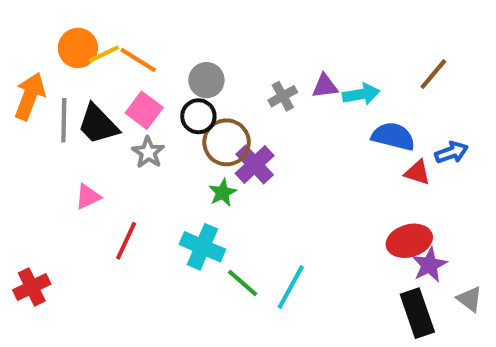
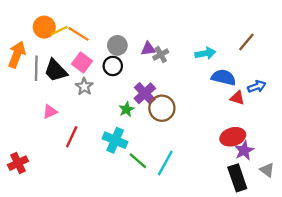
purple triangle: (325, 86) -> (148, 49), moved
brown circle: (227, 142) -> (162, 108), moved

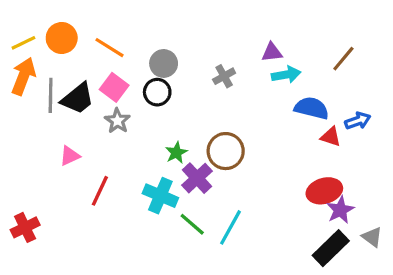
yellow line: (59, 31) -> (23, 43), moved
purple triangle: (148, 49) -> (272, 52), moved
black trapezoid: (56, 71) -> (78, 98), turned -85
purple cross: (145, 93) -> (197, 178), moved
black rectangle: (237, 178) -> (331, 248), turned 65

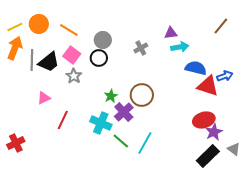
brown line: (343, 59) -> (221, 26), moved
red triangle: (331, 137) -> (208, 86), size x1.6

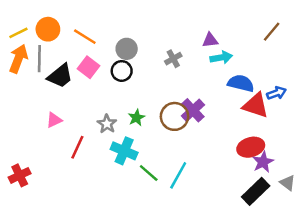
gray line: (32, 60) -> (39, 59), moved
gray star: (74, 76) -> (107, 124), moved
purple cross: (124, 112) -> (193, 110), moved

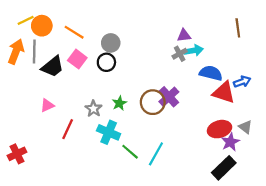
brown line: (272, 32) -> (238, 28), turned -48
yellow line: (18, 33) -> (26, 20), moved
gray cross: (173, 59) -> (180, 54), moved
gray triangle: (288, 183) -> (245, 127), moved

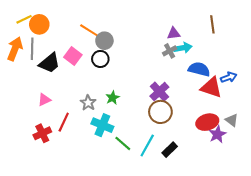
brown line: (238, 28) -> (212, 24), moved
orange line: (74, 32) -> (89, 30), moved
brown circle: (153, 102) -> (160, 112), moved
red cross: (17, 154) -> (42, 133), moved
black rectangle: (224, 168) -> (170, 150), moved, size x0.7

